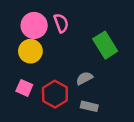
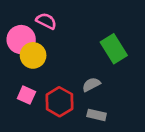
pink semicircle: (61, 23) -> (46, 21), moved, turned -42
pink circle: (34, 25) -> (21, 40), moved

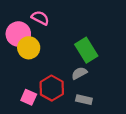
green rectangle: (114, 49) -> (86, 50), moved
pink square: (26, 95) -> (29, 97), moved

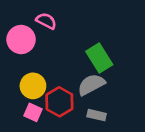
yellow circle: (29, 48) -> (33, 86), moved
gray semicircle: (79, 73) -> (91, 85), size x1.5

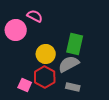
green rectangle: (99, 58) -> (75, 44), turned 45
yellow circle: (33, 86) -> (46, 54), moved

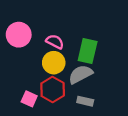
pink semicircle: (35, 16) -> (55, 42), moved

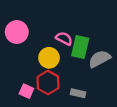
pink semicircle: (55, 42) -> (64, 38), moved
gray semicircle: (81, 74) -> (100, 59), moved

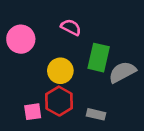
pink semicircle: (64, 38) -> (71, 27), moved
pink square: (26, 91) -> (33, 112), turned -32

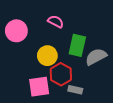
red hexagon: (59, 101) -> (61, 74), moved
pink square: (33, 112) -> (39, 87), moved, size x1.5

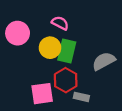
green rectangle: (77, 45) -> (67, 51), moved
yellow circle: (47, 56) -> (50, 48), moved

